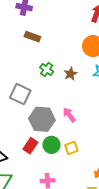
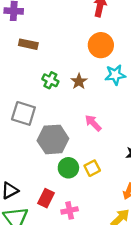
pink arrow: (69, 115) -> (93, 123), moved
red rectangle: (30, 146) -> (46, 198), moved

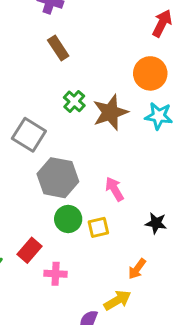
brown rectangle: (28, 44) -> (58, 48), turned 30
brown star: (79, 81) -> (110, 112), size x1.6
pink arrow: (93, 123) -> (114, 189), moved

